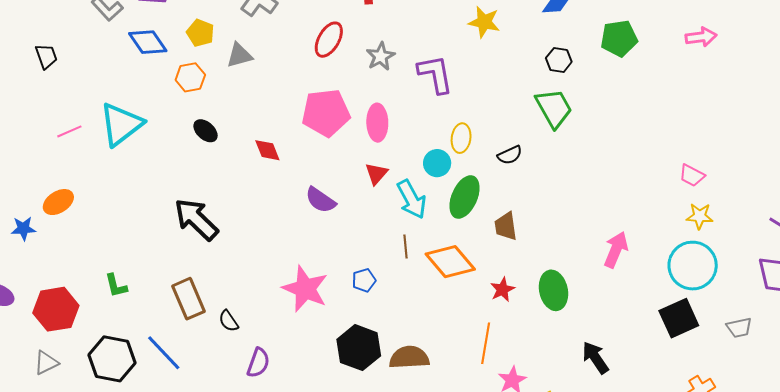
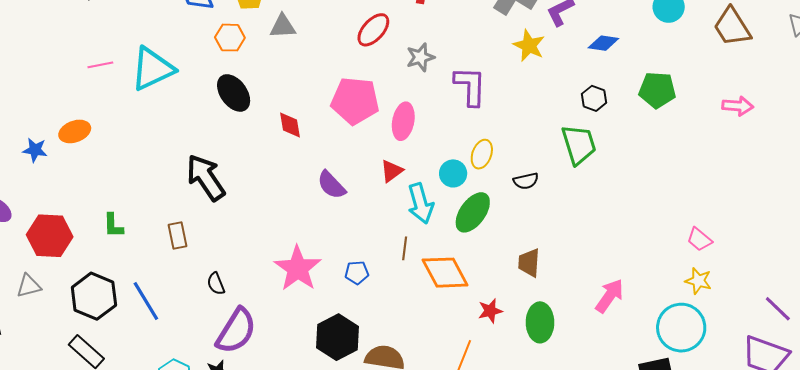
black ellipse: (206, 131) -> (234, 93), size x1.5
brown trapezoid: (506, 226) -> (529, 263), moved
brown rectangle: (189, 299) -> (178, 235), moved, size x0.7
purple semicircle: (258, 363) -> (236, 331), size x1.6

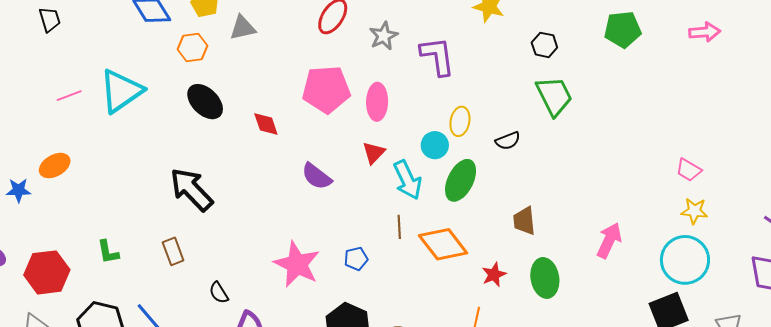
black hexagon: (594, 98) -> (544, 45), moved

